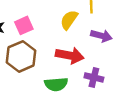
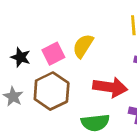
yellow semicircle: (69, 20) -> (83, 46), moved

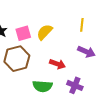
red arrow: (110, 87) -> (58, 64), size x0.7

